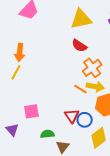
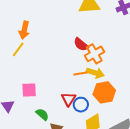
red semicircle: (79, 46) -> (81, 44), moved
orange line: (80, 89) -> (80, 74), turned -48
green semicircle: (47, 134) -> (42, 114), turned 40

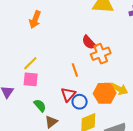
yellow line: (18, 49) -> (30, 63), moved
yellow arrow: (95, 73) -> (119, 89), moved
orange line: (80, 74) -> (75, 70), moved, turned 72

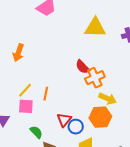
orange arrow: (35, 20) -> (18, 53), moved
orange line: (75, 70) -> (46, 94), moved, turned 32
yellow arrow: (119, 89) -> (108, 99), moved

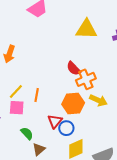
orange hexagon: (100, 117) -> (73, 104), moved

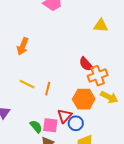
yellow triangle: (86, 29) -> (101, 26), size x0.7
yellow line: (16, 92) -> (27, 84), turned 70
pink square: (17, 108) -> (50, 125), moved

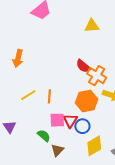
orange cross: (98, 76) -> (97, 76), turned -30
yellow line: (27, 84) -> (28, 95), turned -49
pink square: (50, 125) -> (57, 120), moved

